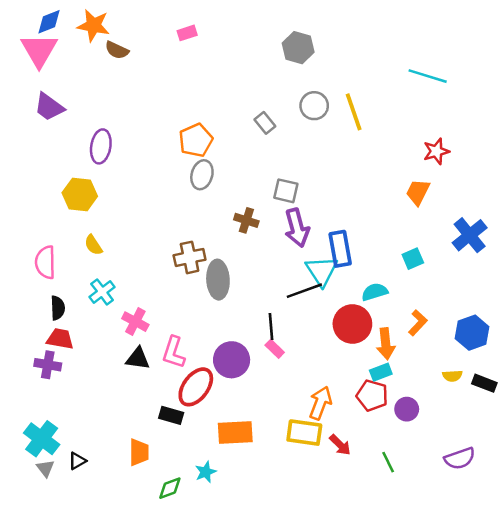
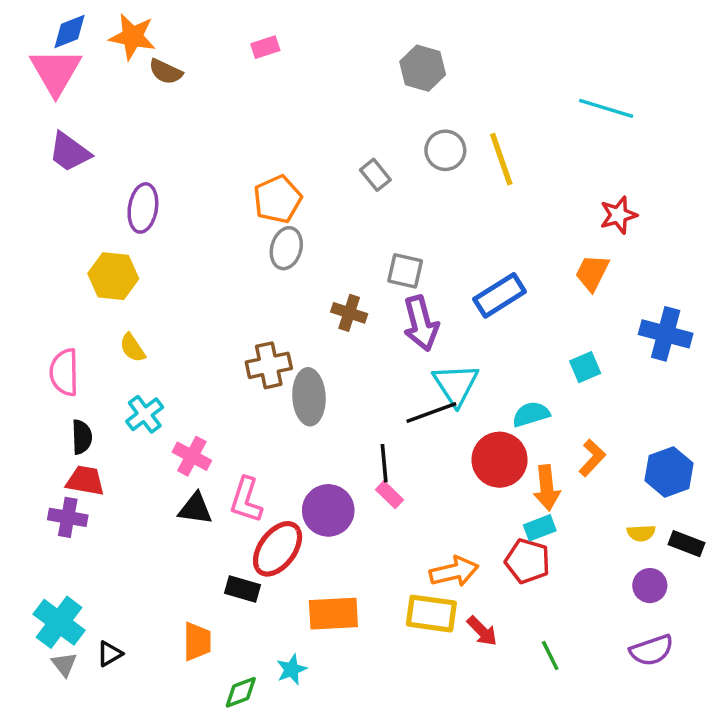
blue cross: (470, 235) -> (666, 334), turned -36
blue rectangle: (340, 249) -> (500, 295), moved, turned 68
orange arrow: (320, 403) -> (454, 572), turned 56
purple circle: (407, 409) -> (650, 586), moved

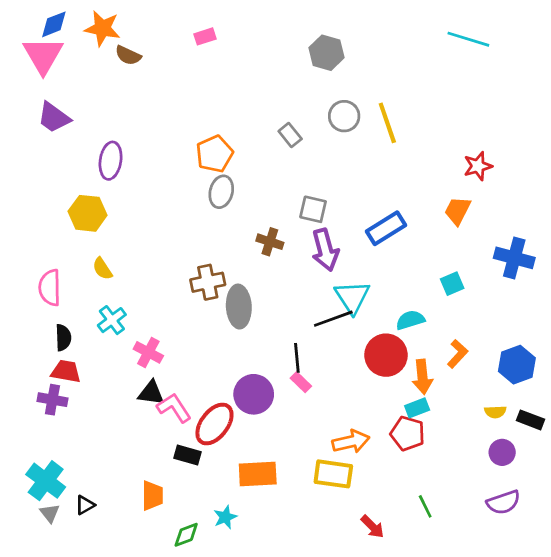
cyan line: (606, 108) -> (468, 39), moved
pink L-shape: (246, 500) -> (174, 408), moved, turned 129
red arrow: (482, 631) -> (372, 527), moved

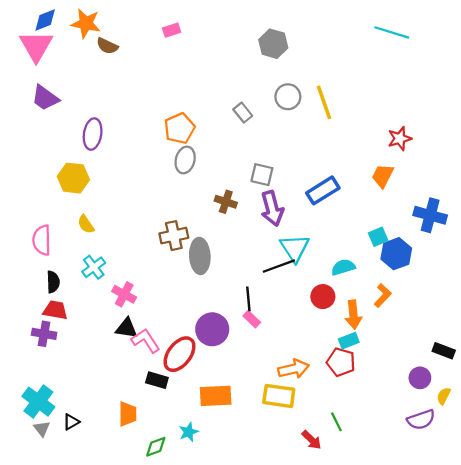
red circle: (386, 355) -> (323, 297), size x0.7
blue hexagon: (517, 365) -> (396, 254), moved
yellow semicircle: (495, 412) -> (444, 396), moved, turned 120
green line: (425, 506) -> (336, 422), moved

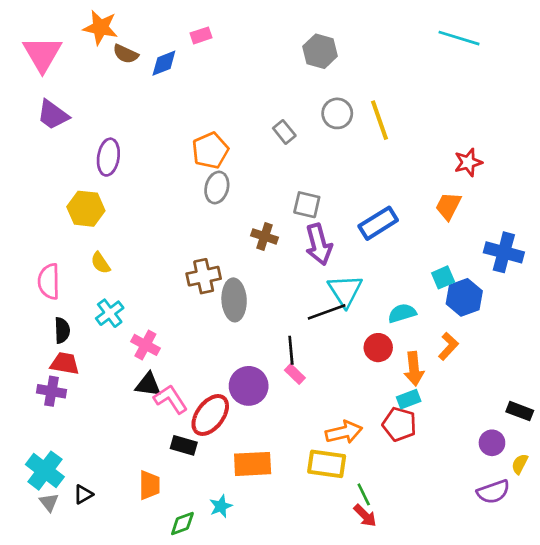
blue diamond: (45, 20) -> (164, 63), moved
green line: (336, 422) -> (364, 494), moved

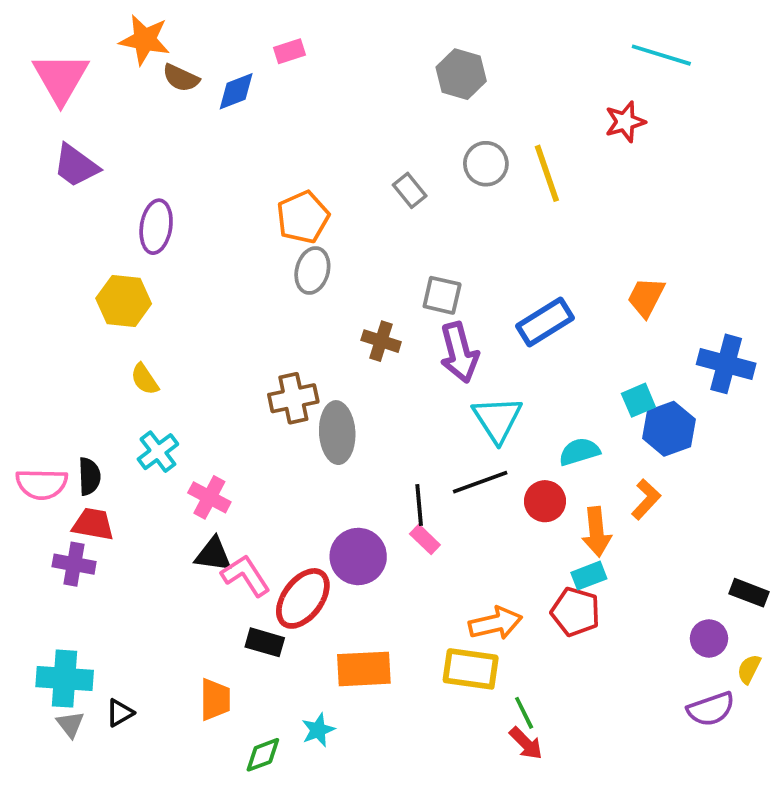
red star: (468, 162) -> (625, 122), moved
pink semicircle: (49, 281) -> (42, 484), moved, turned -88
black line: (327, 312) -> (480, 482), moved
cyan cross: (45, 471) -> (65, 679), turned -33

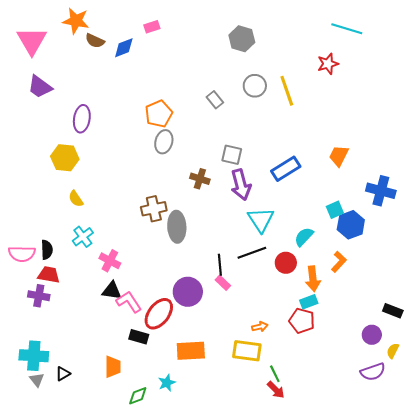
cyan semicircle: (579, 452) -> (304, 237), turned -30
orange arrow: (495, 623) -> (260, 327), size x0.6

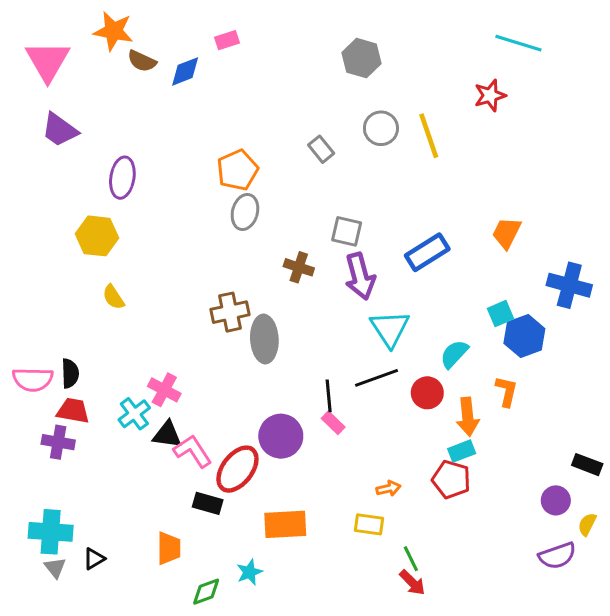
cyan cross: (83, 237) -> (134, 414), moved
orange L-shape: (339, 262) -> (506, 391), turned -30
yellow rectangle: (247, 351) -> (369, 524), size x0.7

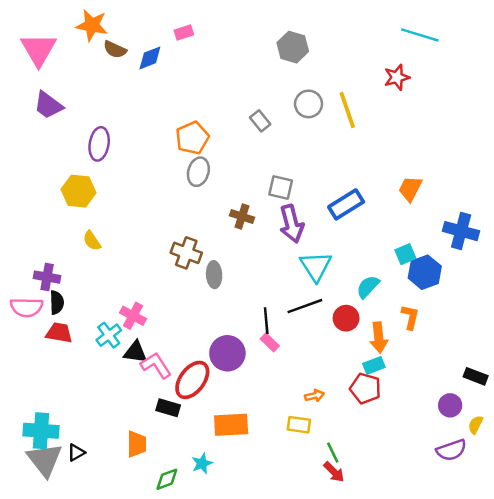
brown cross: (230, 312) -> (186, 253), turned 32
gray ellipse: (264, 339) -> (214, 275), size x0.7
purple cross: (58, 442) -> (47, 277), moved
gray triangle: (55, 568) -> (45, 460), size x2.0

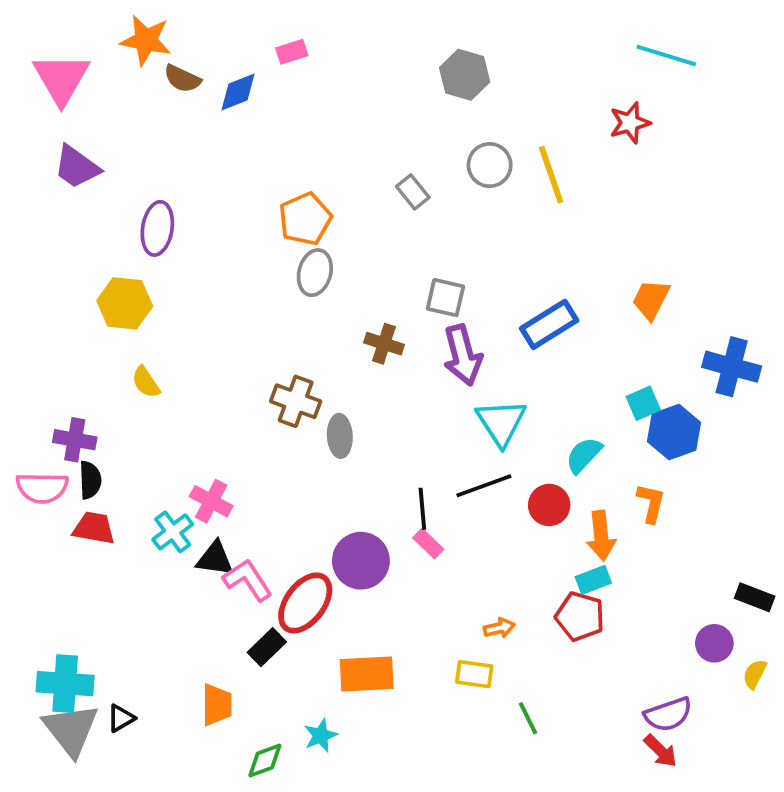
black rectangle: (168, 408) -> (267, 647), turned -60
purple semicircle: (451, 450) -> (668, 714), moved
red arrow: (334, 472) -> (661, 751), moved

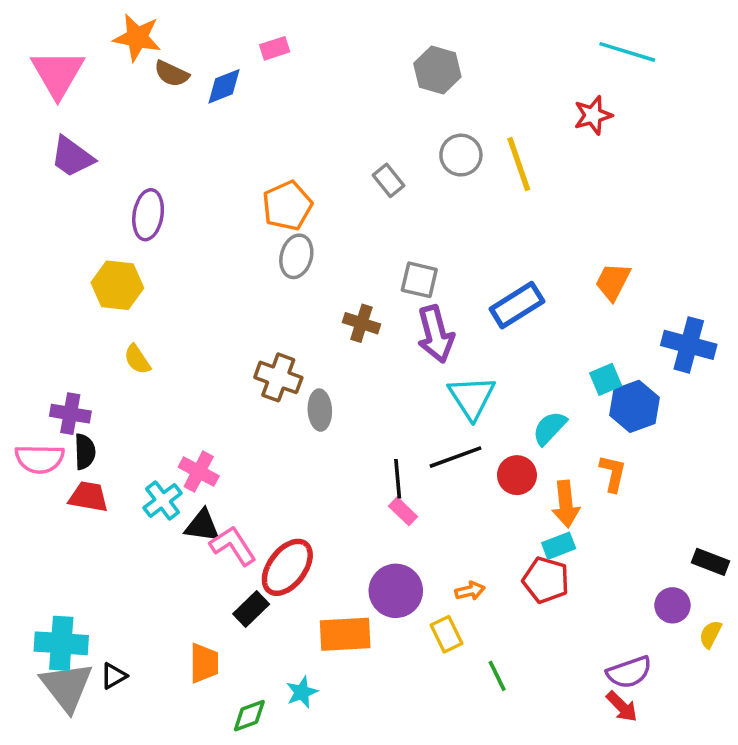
purple circle: (361, 561) -> (396, 591), moved
yellow rectangle: (474, 674) -> (446, 634), turned 56

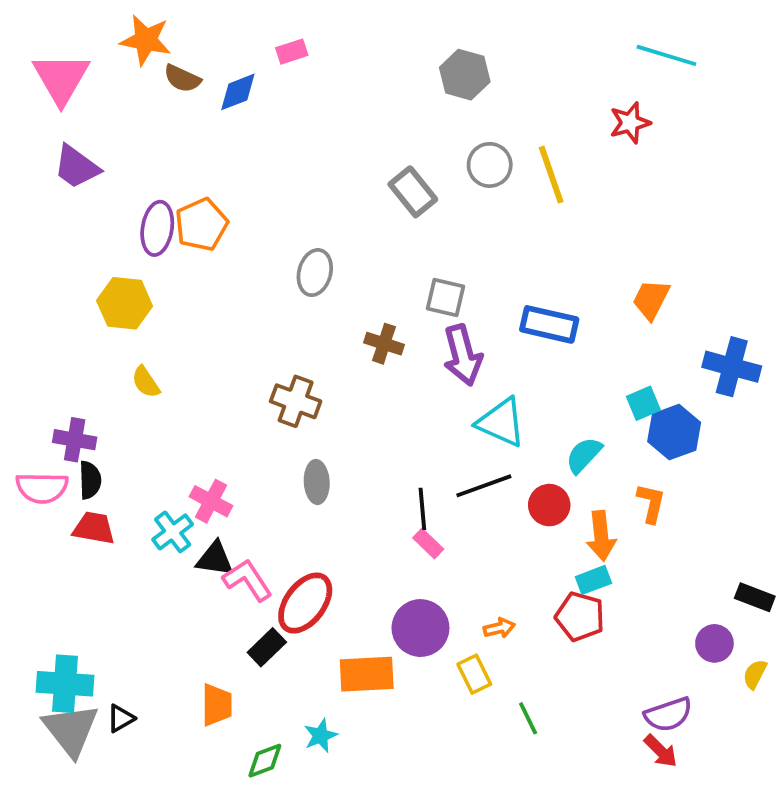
gray rectangle: (389, 180) -> (413, 192), size x1.4
orange pentagon: (287, 206) -> (201, 225), moved
blue rectangle: (517, 305) -> (549, 324), turned 45
cyan triangle: (472, 397) -> (501, 422), turned -33
gray ellipse: (320, 410) -> (317, 482), moved

